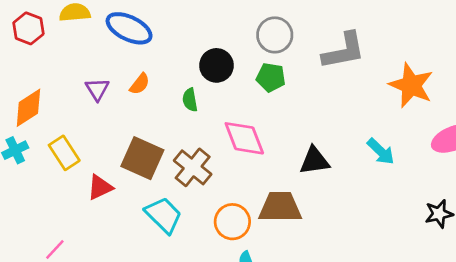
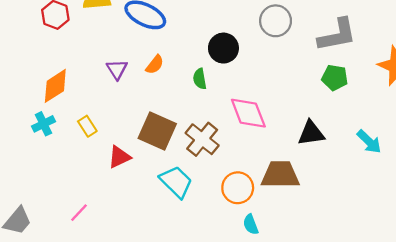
green pentagon: (271, 77) -> (335, 78), moved
cyan arrow: (381, 152) -> (369, 142), moved
yellow rectangle: (64, 153) -> (87, 126), size x0.7

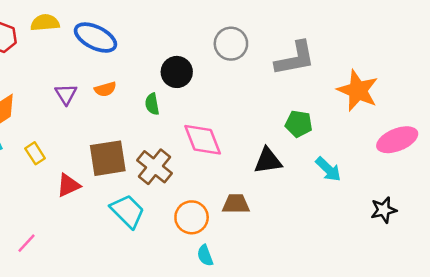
orange semicircle: (155, 65) -> (105, 89), turned 36
green pentagon: (335, 78) -> (299, 124), moved
brown square: (157, 131) -> (108, 158), turned -33
brown trapezoid: (280, 175) -> (236, 204), size x0.7

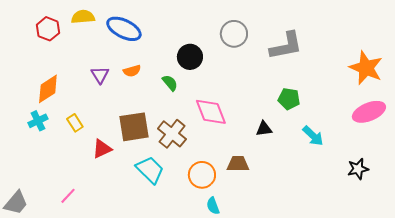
orange star: (358, 90) -> (366, 68), moved
green semicircle: (152, 104) -> (170, 83), turned 150
black triangle: (268, 161) -> (264, 129), size x0.7

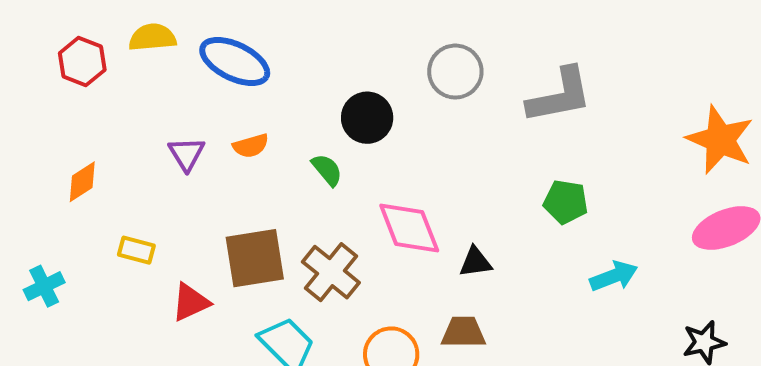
orange diamond: (48, 89) -> (82, 182), size x0.7
cyan cross: (38, 121) -> (44, 286), moved
yellow rectangle: (75, 123) -> (136, 250), turned -42
black triangle: (264, 129) -> (475, 262), moved
cyan arrow: (313, 136) -> (614, 276), turned -65

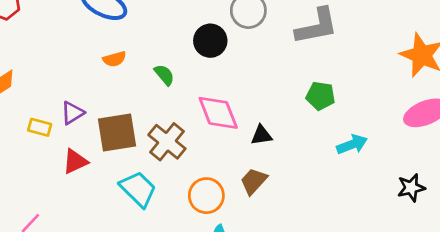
black circle: (367, 118) -> (210, 41), moved
purple triangle: (187, 154) -> (72, 113), moved, turned 30
brown trapezoid: (463, 332) -> (254, 181), turned -48

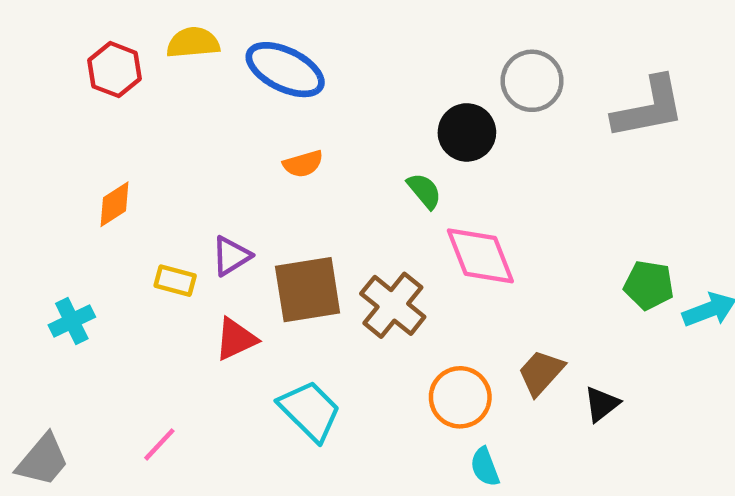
green semicircle: (164, 75) -> (424, 191), moved
green pentagon: (321, 96) -> (649, 285), moved
black triangle: (261, 135) -> (602, 404), moved, turned -30
cyan trapezoid: (138, 189) -> (310, 411), moved

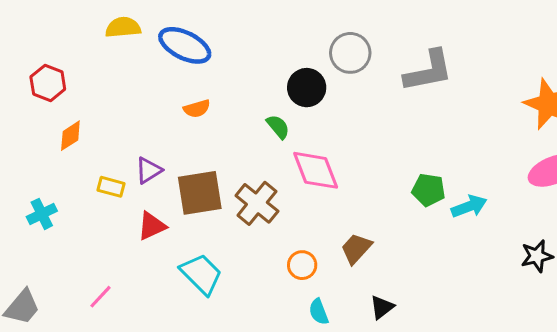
red hexagon: (114, 70) -> (48, 83), moved
orange circle: (460, 397) -> (302, 265), size x0.7
black triangle: (602, 404) -> (382, 307), moved

